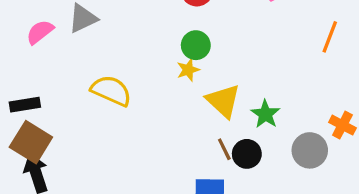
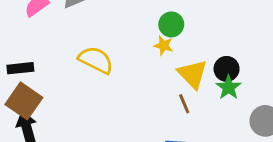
yellow star: (188, 70) -> (163, 45), turned 30
brown line: (224, 149) -> (184, 104), moved
black circle: (247, 154) -> (227, 69), moved

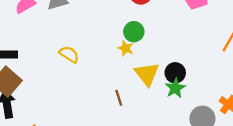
yellow semicircle: (96, 60) -> (69, 54), size x0.7
brown line: (184, 104) -> (119, 98), moved

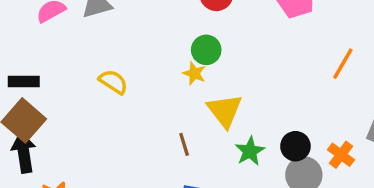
black circle: (175, 73) -> (295, 146), moved
green star: (175, 88) -> (250, 151), moved

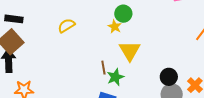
yellow semicircle: (113, 82) -> (66, 26), turned -72
green star: (250, 151) -> (115, 77), moved

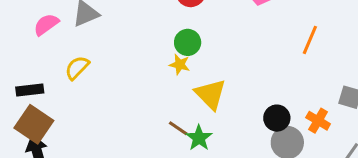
yellow semicircle: (66, 26) -> (77, 68), moved
brown line: (103, 68) -> (178, 128), turned -32

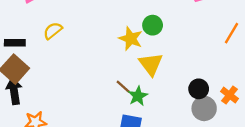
green circle: (188, 42) -> (153, 25), moved
yellow star: (180, 65) -> (131, 39), size x1.5

